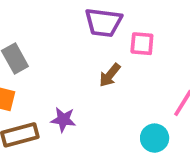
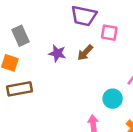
purple star: (63, 120) -> (57, 53), moved

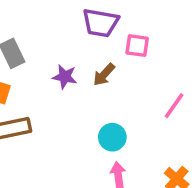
cyan circle: (113, 99) -> (112, 137), moved

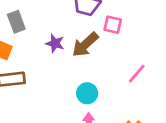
brown arrow: (104, 75) -> (85, 45), size x1.5

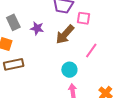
purple star: (55, 43) -> (37, 28), moved
pink line: (137, 74) -> (91, 50), moved

